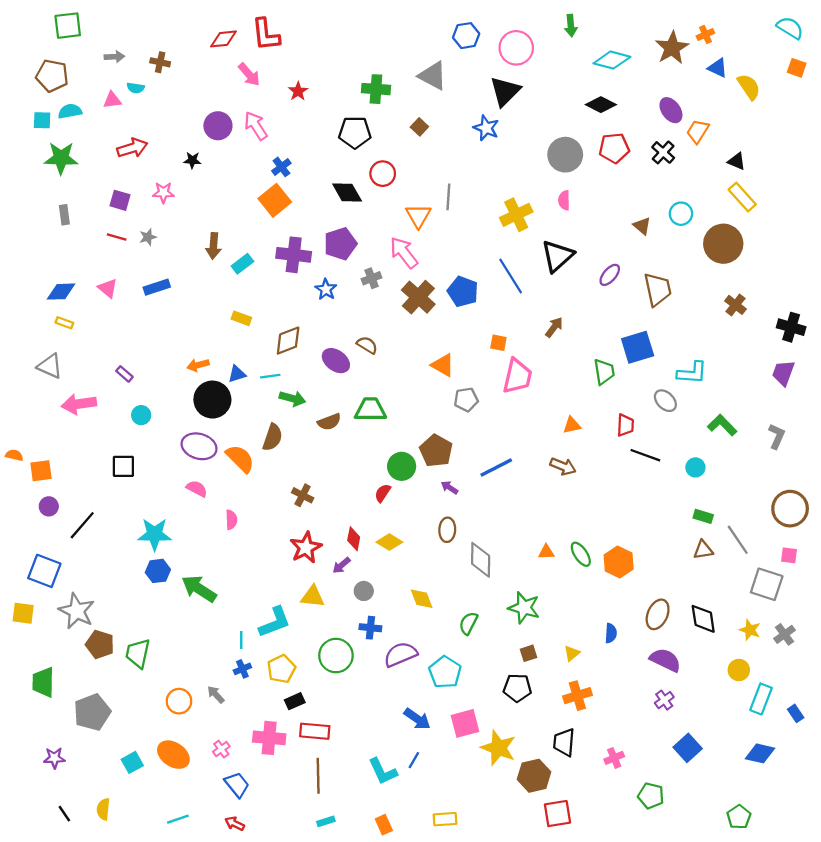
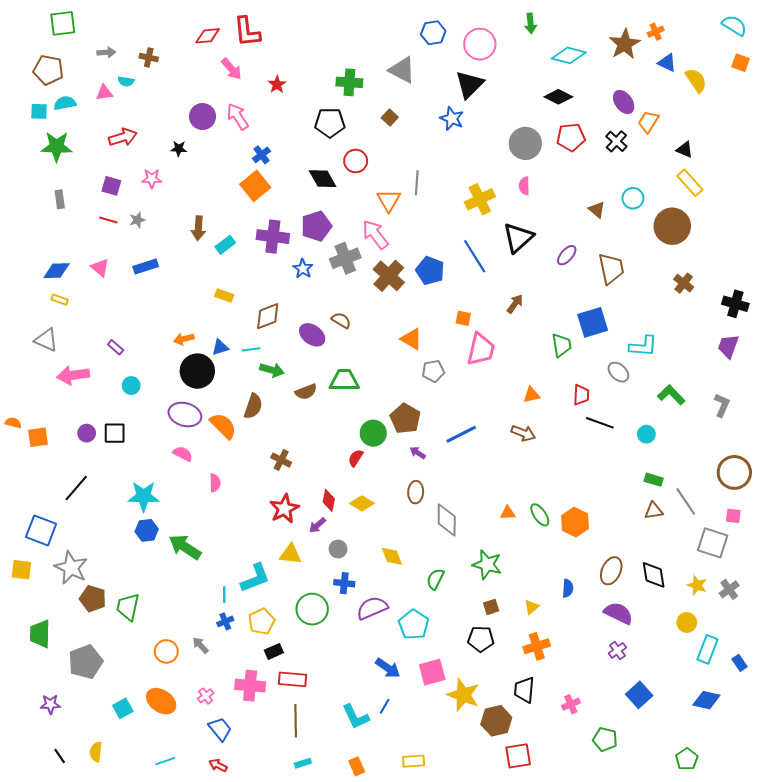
gray cross: (372, 278) -> (345, 258), size x1.6
purple circle: (49, 506) -> (87, 433), moved

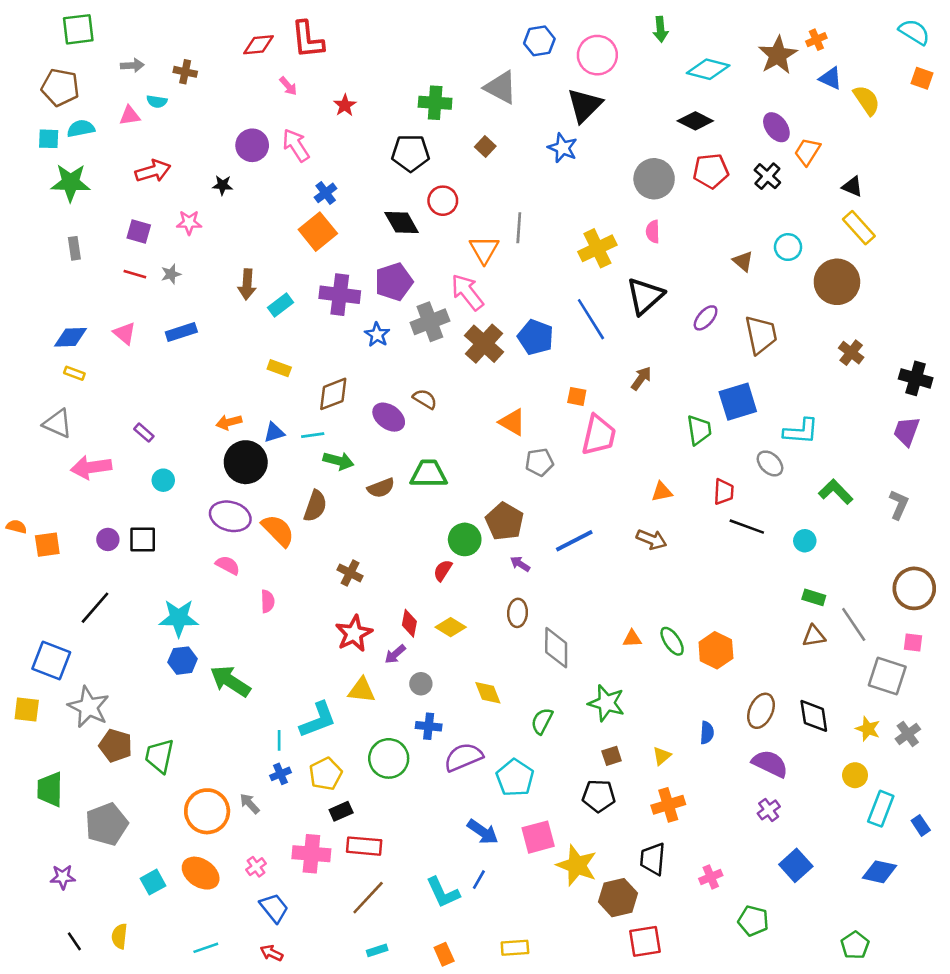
pink arrow: (231, 69) -> (288, 86), size x0.7
orange circle: (166, 651) -> (207, 811), size x1.5
brown line: (296, 721) -> (368, 898), turned 44

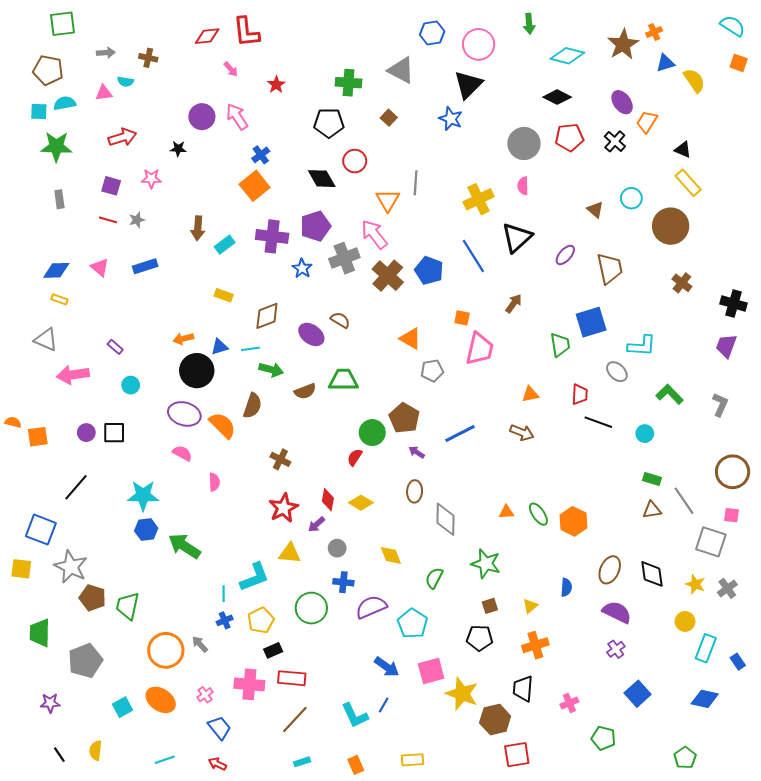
blue triangle: (831, 78) -> (665, 63), turned -42

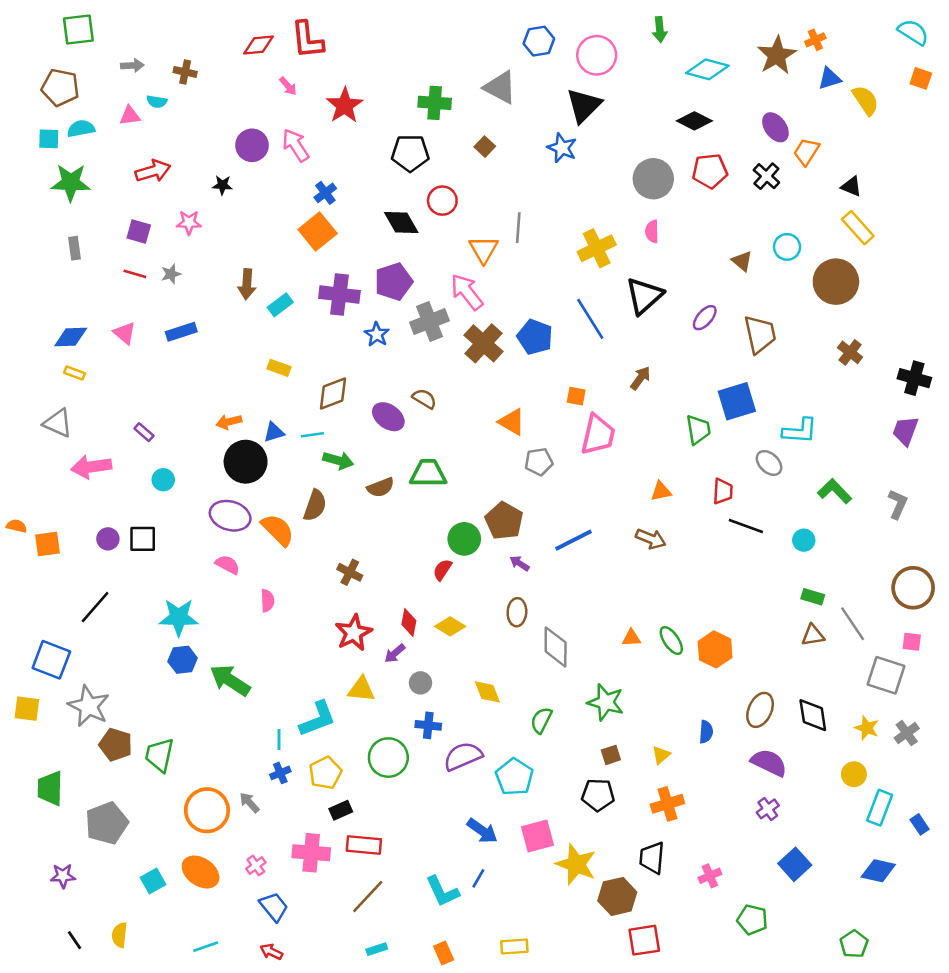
red star: (276, 85) -> (345, 105), size x1.6

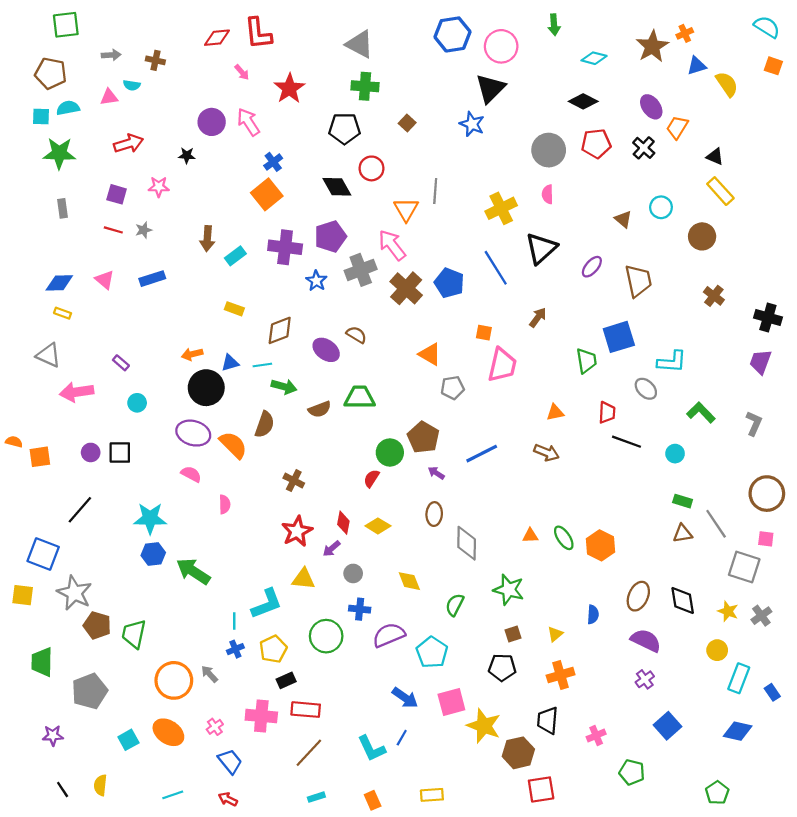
blue hexagon: (539, 41) -> (453, 34), size x1.4
cyan diamond: (707, 69) -> (594, 58), size x0.7
gray triangle: (500, 87) -> (360, 44), moved
brown circle: (836, 282) -> (702, 236), size x0.7

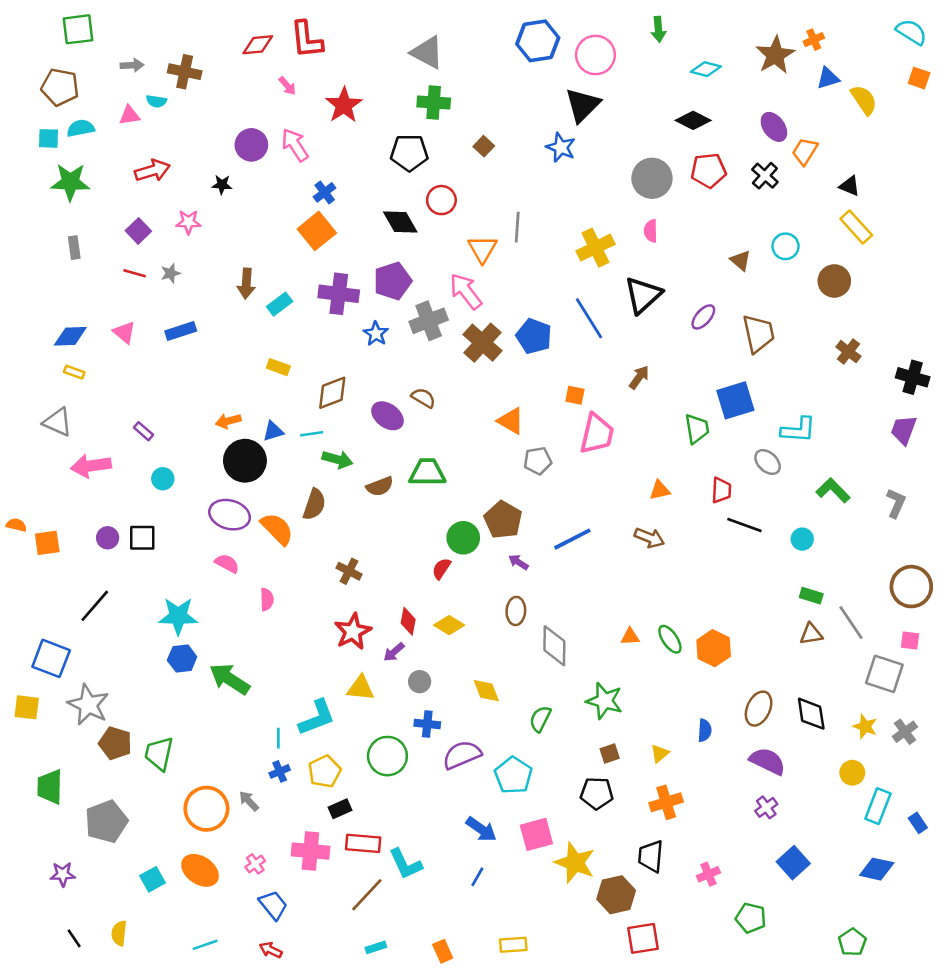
brown cross: (155, 60) -> (185, 72), size x1.4
purple square: (117, 194) -> (138, 231), turned 30
cyan L-shape: (371, 748) -> (405, 864), moved

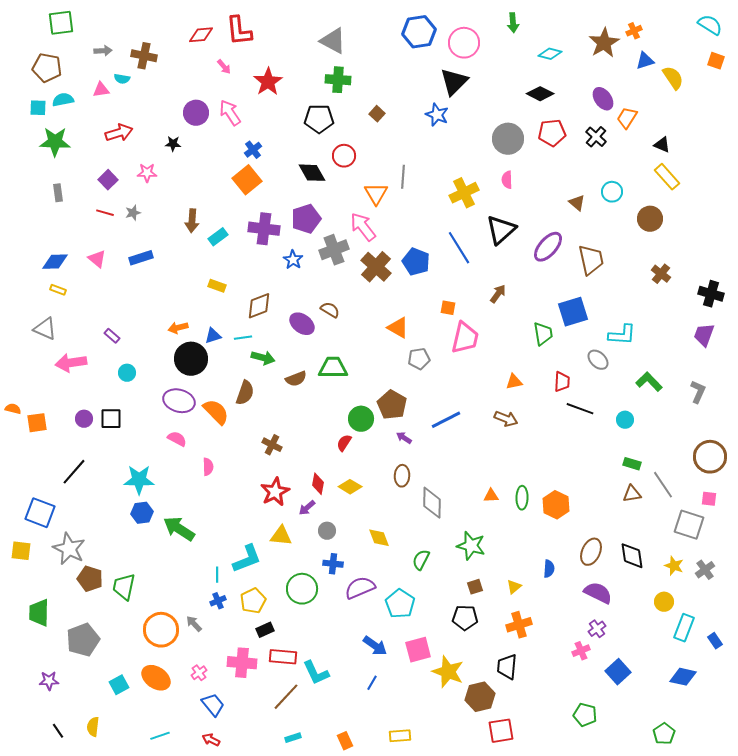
purple ellipse: (703, 317) -> (548, 247), size x1.5
green ellipse: (670, 639) -> (522, 498), turned 35
pink cross: (708, 874) -> (581, 651), moved

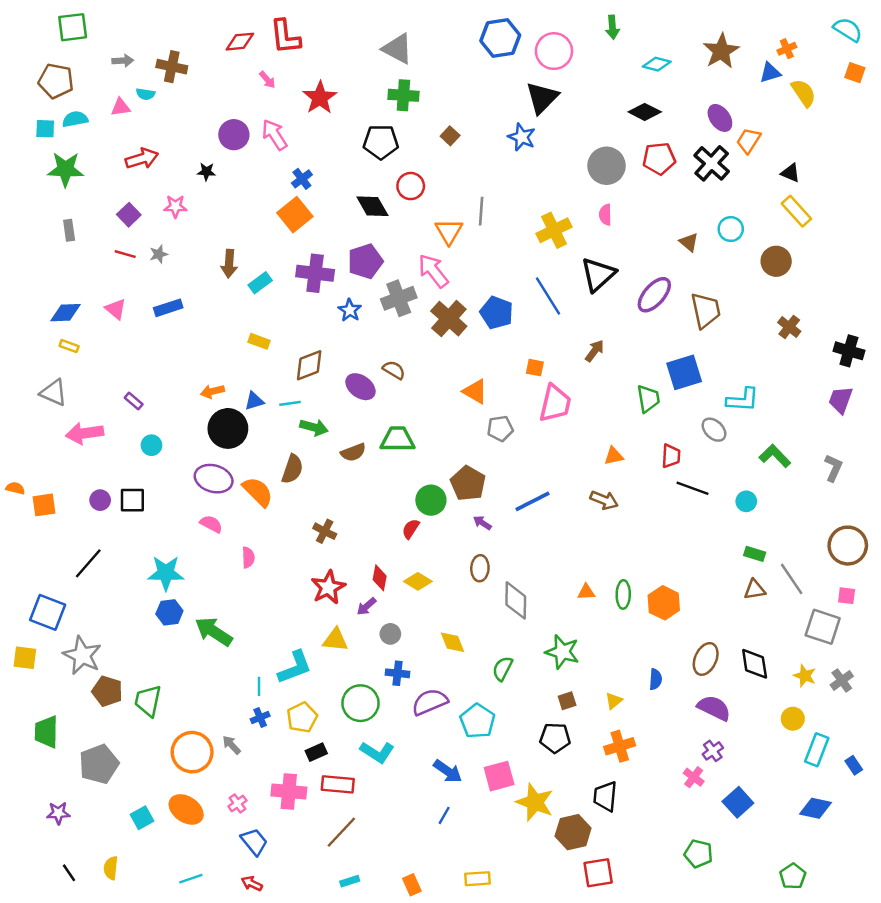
orange cross: (634, 31) -> (787, 49), moved
black cross: (596, 137) -> (712, 163), size x1.4
pink cross: (581, 651) -> (694, 777), turned -30
cyan L-shape: (316, 673) -> (377, 752), moved, turned -32

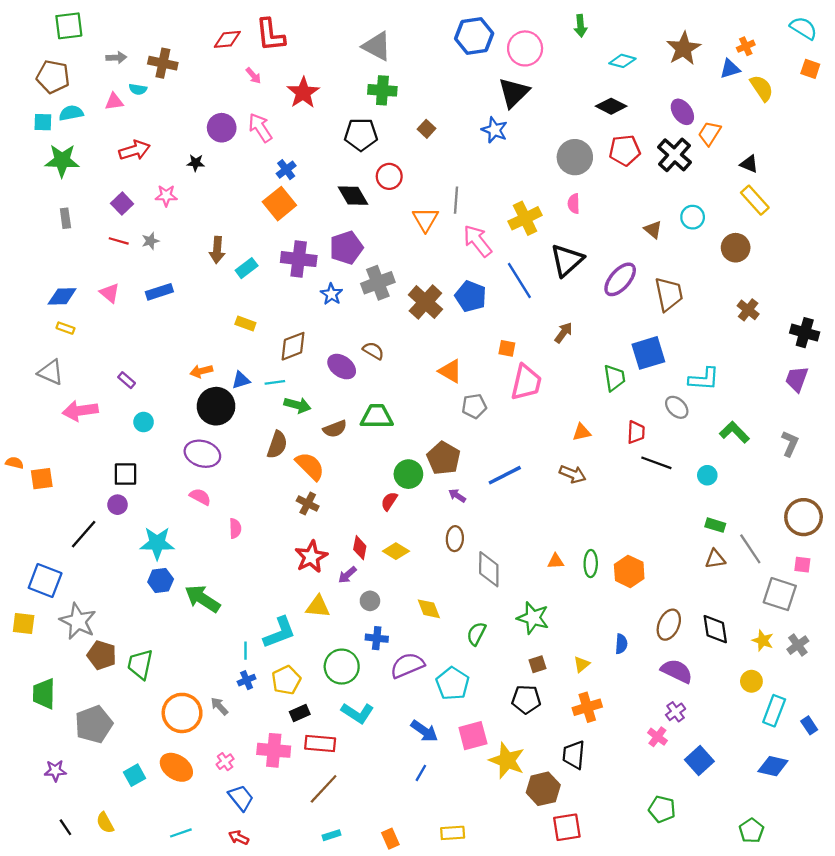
pink arrow: (433, 271) -> (477, 241), moved
orange semicircle: (258, 492) -> (310, 466), moved
purple circle: (100, 500) -> (118, 505), moved
yellow semicircle: (111, 868) -> (105, 823), turned -35

